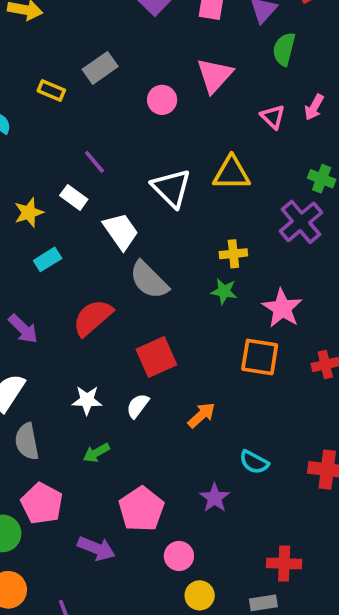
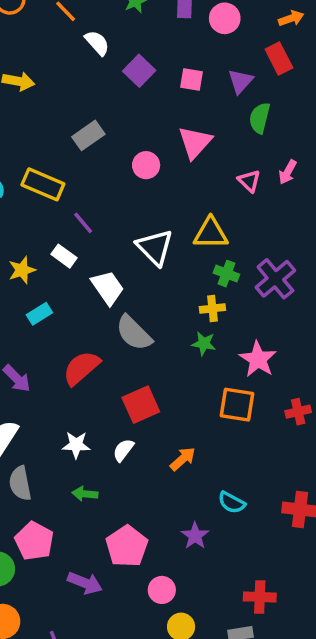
yellow rectangle: (51, 90) -> (43, 184), moved, size x1.6
green cross: (322, 179) -> (226, 274), moved
green arrow: (96, 453) -> (85, 494), turned 35

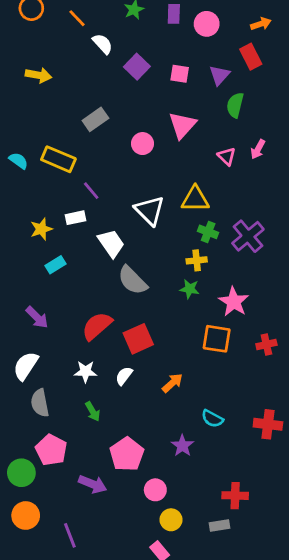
white rectangle: (64, 256) -> (76, 218), turned -48
red semicircle: (81, 368) -> (97, 326), moved
green arrow: (85, 494) -> (93, 411), turned -126

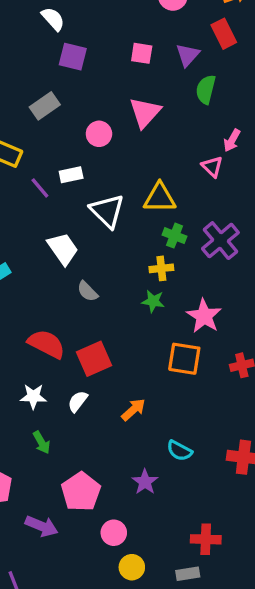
purple square: (137, 67) -> (73, 57), moved, turned -30
pink triangle: (227, 156) -> (212, 167), moved
white rectangle: (76, 218) -> (71, 175), moved
gray semicircle: (133, 280) -> (87, 291), size x0.6
red semicircle: (97, 326) -> (46, 344), turned 68

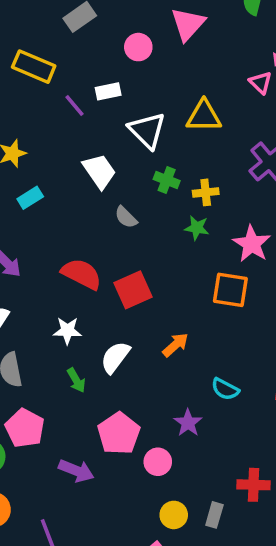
green cross: (175, 236) -> (167, 180), moved
white semicircle: (78, 401) -> (115, 357), moved, size x1.4
pink circle: (114, 533) -> (158, 462), moved
gray rectangle: (188, 574) -> (214, 515), moved, turned -65

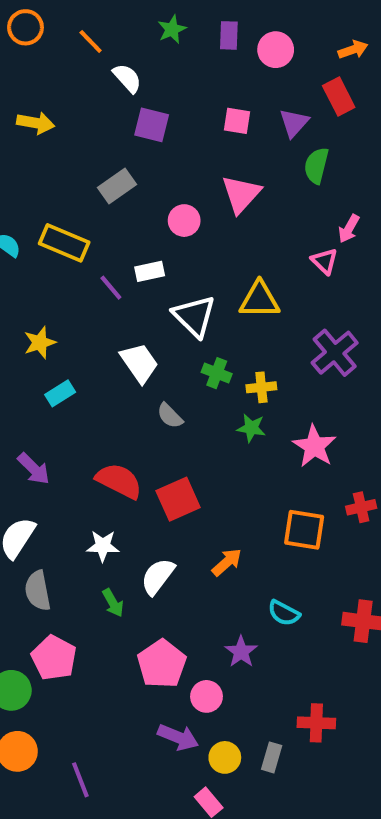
orange square: (230, 290) -> (304, 530), moved
purple arrow: (76, 471) -> (178, 737), moved

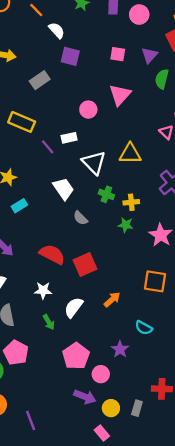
gray rectangle: (117, 186) -> (40, 80), moved

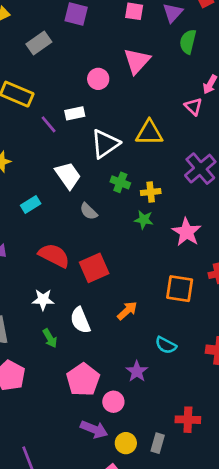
white triangle: (94, 163) -> (105, 144), turned 40
cyan rectangle: (19, 206) -> (31, 204), moved
white semicircle: (74, 307) -> (80, 320), turned -60

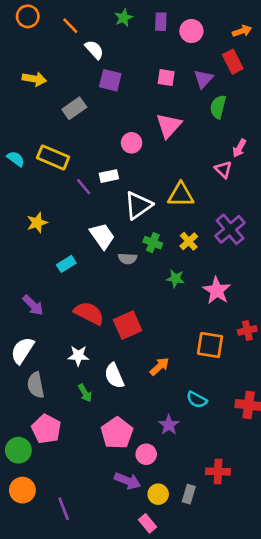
yellow cross: (151, 192) -> (189, 241), moved, turned -36
gray semicircle: (89, 211) -> (128, 259), moved, turned -42

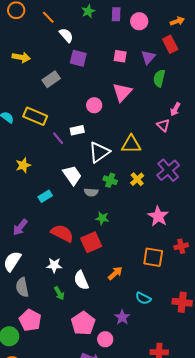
green star: (175, 279) -> (102, 218), moved
purple arrow: (33, 305) -> (20, 227), turned 84

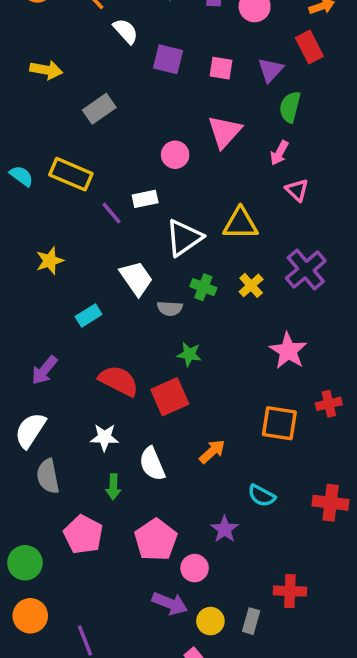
purple square: (78, 58) -> (168, 59), moved
pink arrow: (175, 109) -> (279, 153), moved
green arrow: (59, 293) -> (113, 487), turned 32
pink pentagon: (30, 320) -> (83, 535), moved

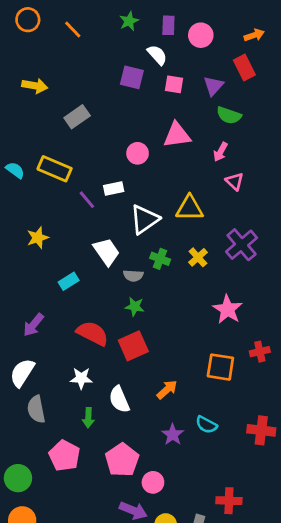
white semicircle: (126, 31) -> (157, 55), moved
green semicircle: (290, 107) -> (229, 115), turned -85
pink triangle: (225, 132) -> (177, 135), turned 40
green star: (189, 354) -> (135, 307), moved
purple star: (225, 529) -> (173, 435), moved

